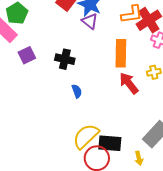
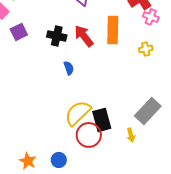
red arrow: (129, 83) -> (84, 36), moved
black rectangle: (110, 143) -> (102, 120), turned 70

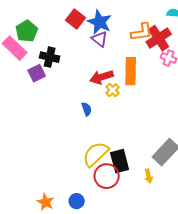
black cross: (57, 36) -> (50, 57), moved
red arrow: (84, 36) -> (102, 77), turned -70
yellow cross: (146, 49) -> (113, 90), moved, turned -32

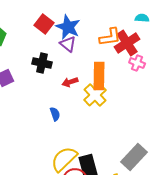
black cross: (50, 57) -> (42, 63), moved
red arrow: (102, 77) -> (70, 82), size x0.7
yellow cross: (113, 90) -> (95, 95), moved, size x1.6

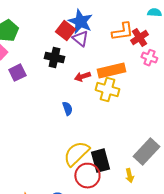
red square: (44, 24) -> (65, 31), moved
red cross: (127, 43) -> (139, 38), size x0.7
orange rectangle: (99, 76) -> (111, 71), turned 76
yellow cross: (95, 95) -> (107, 90), turned -30

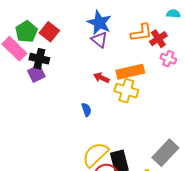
red square: (65, 31) -> (49, 32), moved
black cross: (54, 58) -> (39, 59), moved
red arrow: (82, 77) -> (101, 78), turned 42

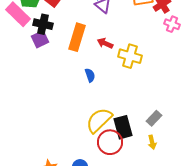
orange rectangle: (130, 72) -> (77, 37), moved, turned -60
gray rectangle: (165, 153) -> (154, 118), moved, size x0.6

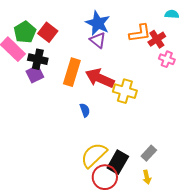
red arrow: (105, 43) -> (100, 78), size x1.8
black rectangle: (123, 127) -> (118, 162), turned 45

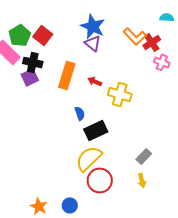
orange L-shape: (140, 33) -> (135, 36), turned 55
red arrow: (100, 78) -> (95, 81), size x0.5
black rectangle: (118, 162) -> (96, 130), moved, turned 35

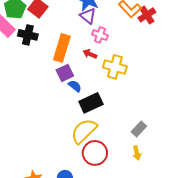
pink cross: (162, 62) -> (100, 35), moved
purple square: (30, 77) -> (65, 73), moved
blue semicircle: (80, 113) -> (75, 86), turned -32

